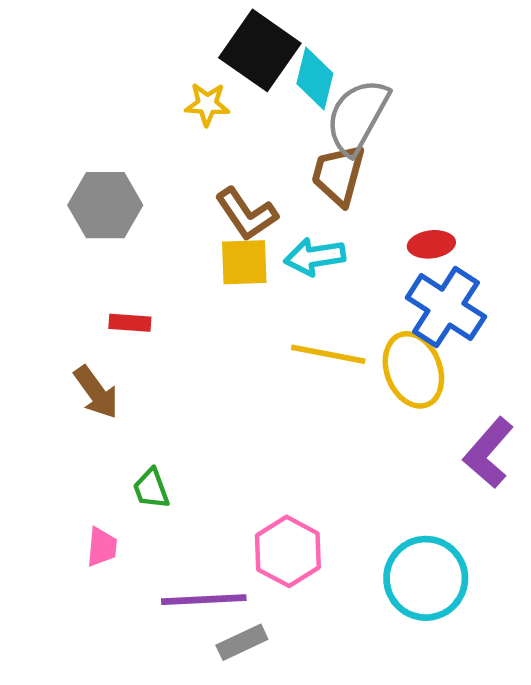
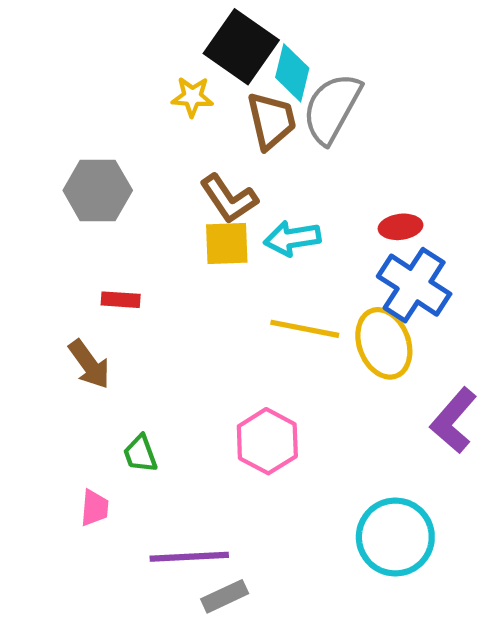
brown trapezoid: (338, 175) -> (271, 121), moved, turned 152
pink hexagon: (288, 551) -> (267, 441), moved

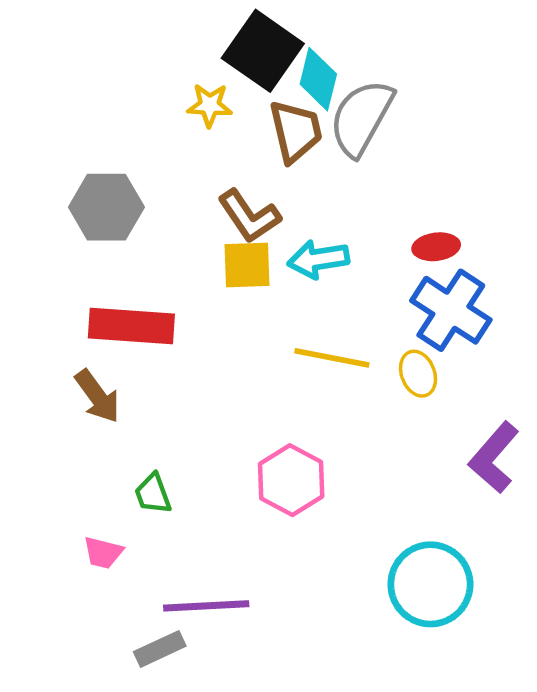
red rectangle: (121, 300) -> (131, 326), size x2.0
yellow ellipse: (384, 343) -> (418, 374), size x0.6
pink trapezoid: (95, 508) -> (103, 553), turned 99
gray rectangle: (225, 596) -> (160, 649), moved

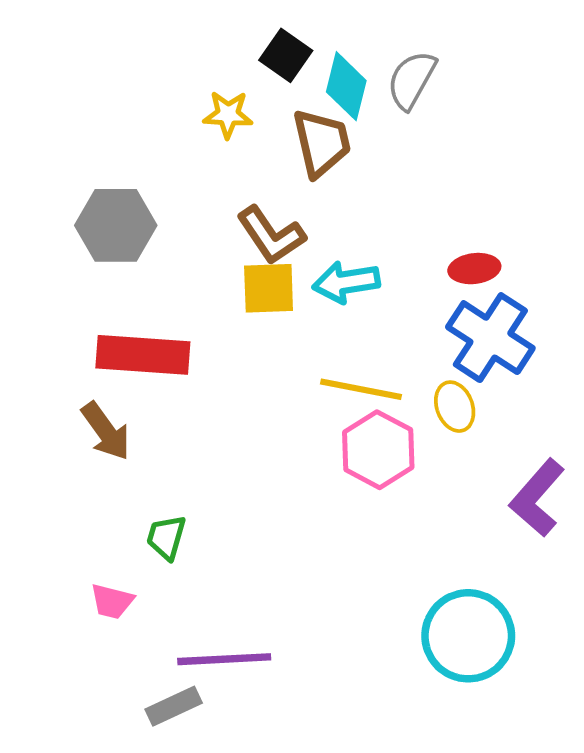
black square: (263, 51) -> (286, 55), size x0.6
gray semicircle: (361, 118) -> (412, 80), moved, size x0.7
pink hexagon: (291, 480) -> (378, 450), moved
green trapezoid: (153, 494) -> (166, 537), turned 36

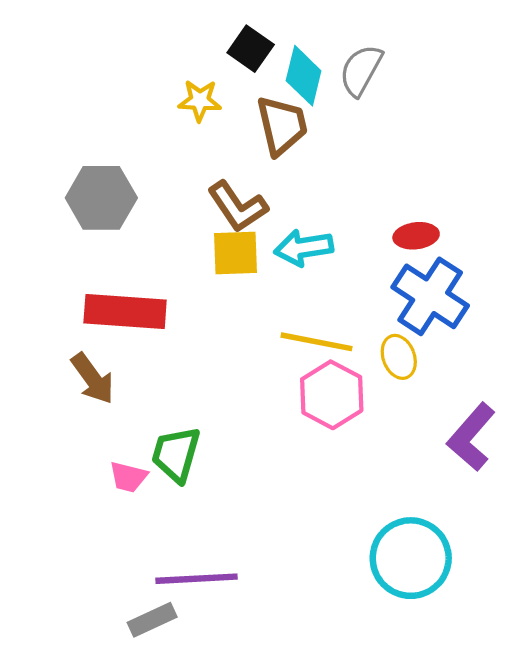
green trapezoid: (166, 537) -> (176, 454), moved, size x1.4
pink trapezoid: (112, 601) -> (128, 477), moved

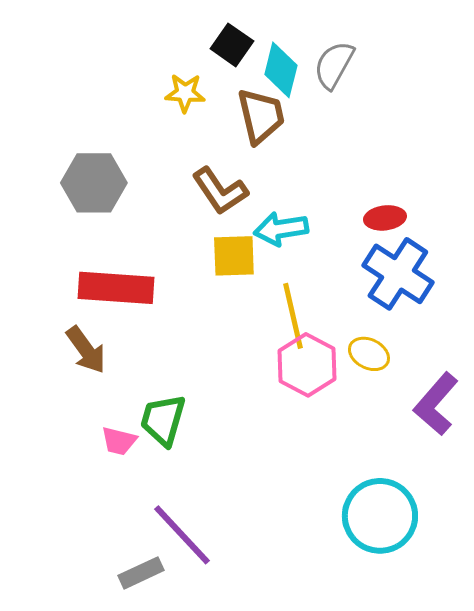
yellow square: (235, 253) -> (234, 256), moved
yellow line: (317, 342) -> (293, 316), turned 66
yellow ellipse: (399, 357) -> (369, 354), moved, turned -42
purple line: (196, 579) -> (182, 535), turned 50

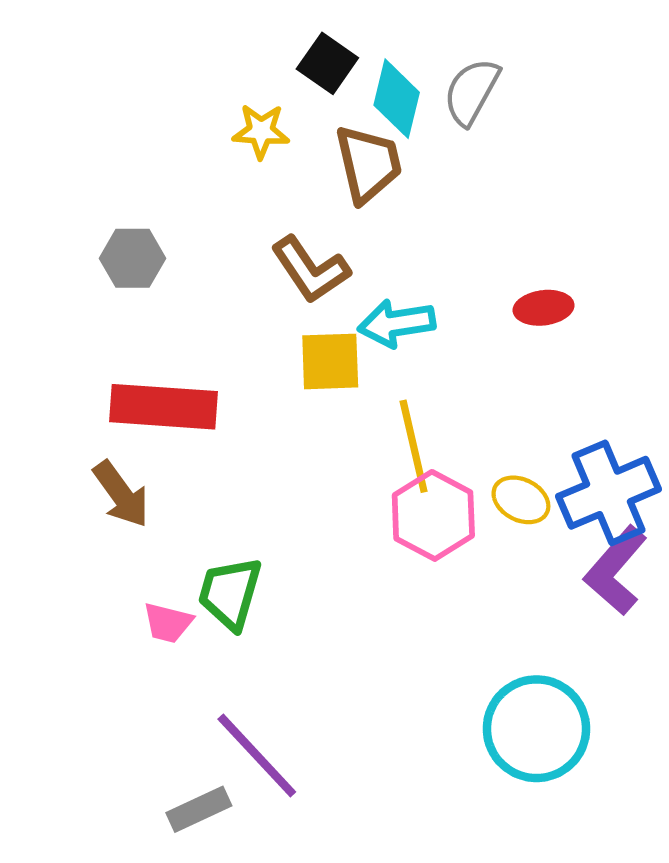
gray hexagon: (94, 183) -> (132, 258), size x0.7
blue cross: (398, 274) -> (609, 493), moved, turned 34

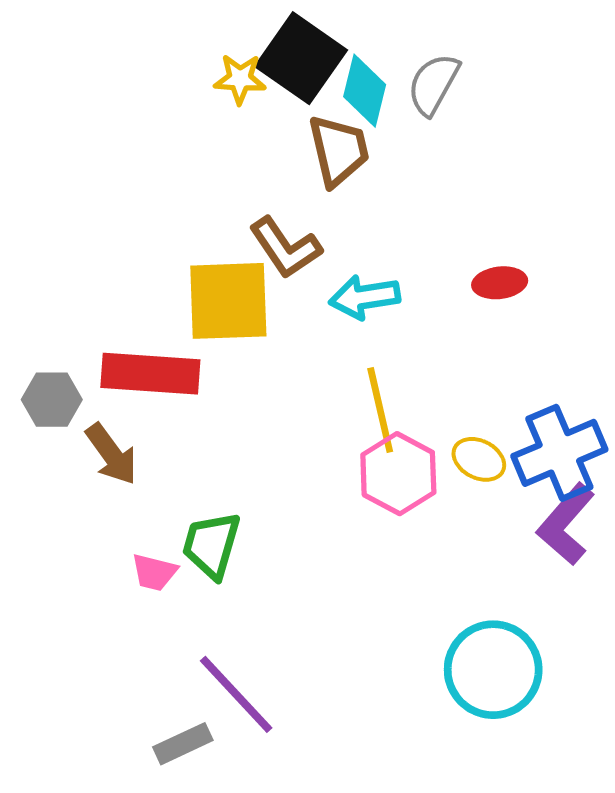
black square: (327, 63) -> (301, 58), size x1.6
yellow star: (261, 131) -> (240, 79), moved
gray hexagon: (132, 258) -> (52, 400), moved
yellow square: (330, 361) -> (228, 301), moved, size x1.5

